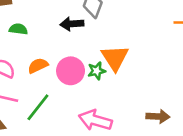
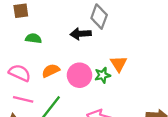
orange triangle: (115, 58) -> (119, 64), size x0.7

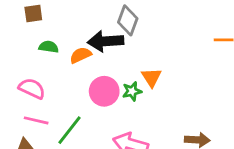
black arrow: (81, 34) -> (106, 41), size x1.4
orange semicircle: (51, 71) -> (81, 55), moved

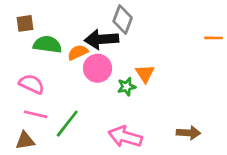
brown square: (33, 13) -> (25, 23), moved
green semicircle: (49, 47) -> (47, 44), size x1.5
pink circle: (104, 91) -> (98, 68), moved

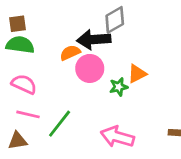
gray diamond: (123, 19) -> (115, 20), turned 40
green semicircle: (47, 44) -> (20, 45), moved
orange triangle: (145, 73) -> (137, 74), turned 36

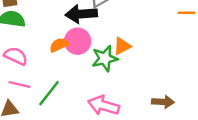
orange semicircle: (70, 53) -> (59, 45), moved
green star: (119, 87) -> (105, 59), size x1.5

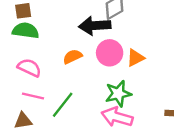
pink circle: (78, 41) -> (110, 53), moved
green star: (105, 59) -> (118, 94), moved

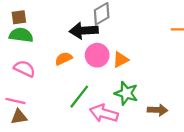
green star: (118, 94) -> (126, 93), moved, turned 30
pink line: (33, 96) -> (16, 101), moved
green line: (63, 105) -> (79, 97), moved

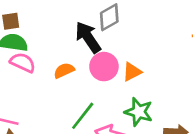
black arrow: (84, 31) -> (88, 37), turned 60
pink semicircle: (24, 69) -> (23, 63), moved

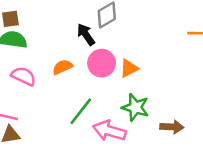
black arrow: (88, 37) -> (86, 34), size x0.7
pink semicircle: (23, 63) -> (23, 76), moved

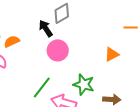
orange semicircle: (63, 67) -> (12, 41), moved
orange triangle: (129, 68) -> (112, 54), moved

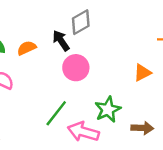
orange semicircle: (12, 41) -> (27, 48), moved
green star: (84, 84) -> (108, 110), turned 30

